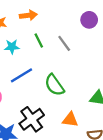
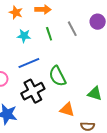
gray line: (64, 43) -> (72, 29), moved
black cross: (32, 119) -> (33, 91), moved

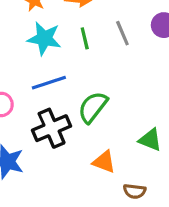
cyan star: (24, 36) -> (44, 39), size x1.5
green semicircle: (57, 76) -> (93, 107), turned 60

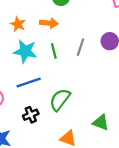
gray line: (122, 33) -> (80, 47), turned 42
black cross: (52, 128) -> (31, 115), size x0.6

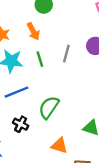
orange arrow: (49, 23) -> (33, 31), turned 60
black cross: (31, 115) -> (21, 124), turned -35

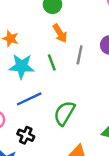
orange arrow: (33, 31) -> (60, 33), moved
black cross: (21, 124) -> (26, 135), moved

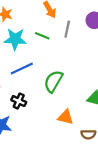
green line: (52, 62) -> (42, 36), turned -48

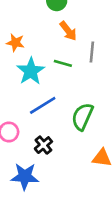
cyan star: (15, 39) -> (31, 71), turned -30
black cross: (19, 101) -> (43, 145), turned 32

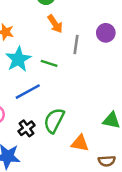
green line: (63, 63) -> (49, 63), moved
green semicircle: (82, 117) -> (54, 120), moved

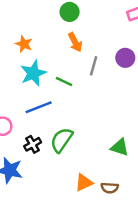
orange triangle: (80, 143) -> (84, 182), moved, turned -42

